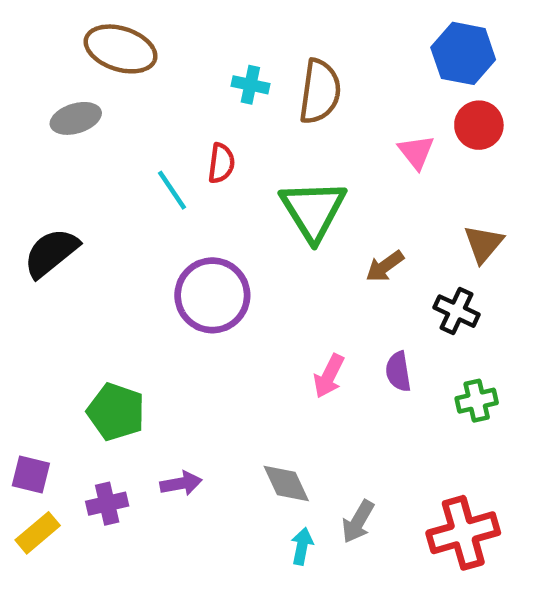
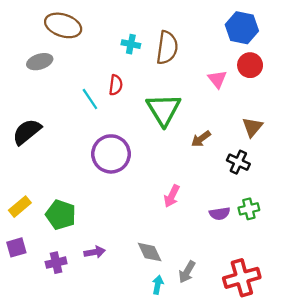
purple semicircle: (398, 372) -> (220, 214), moved, turned -90
purple square: (31, 475) -> (16, 247), turned -30
yellow rectangle: (38, 533) -> (20, 207), moved

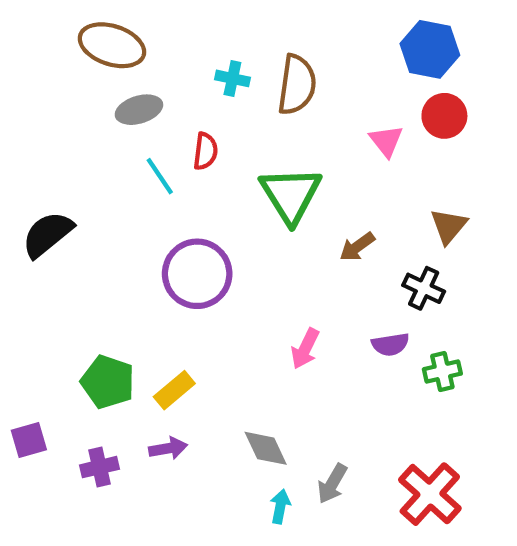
gray ellipse: (40, 62) -> (139, 110), moved
yellow rectangle: (20, 207) -> (174, 390), moved
purple semicircle: (220, 214) -> (390, 344), moved
red cross: (242, 278) -> (430, 494), turned -32

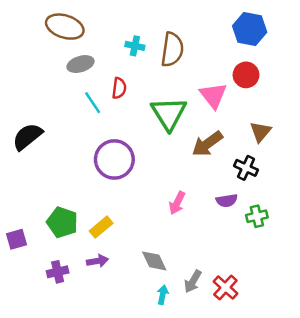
red circle: (444, 116) -> (246, 75), moved
pink triangle: (386, 141) -> (213, 95), moved, size x1.4
brown arrow: (357, 247) -> (207, 144), size x1.5
purple square: (29, 440) -> (16, 239), moved
red cross: (430, 494) -> (225, 288), moved, size x0.7

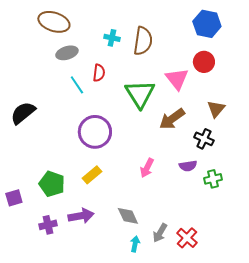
yellow rectangle: (101, 227) -> (92, 175), moved
purple arrow: (97, 261) -> (81, 216), size x1.4

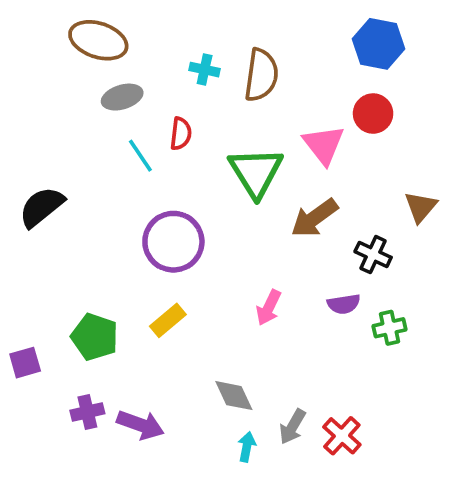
brown triangle: (216, 109) -> (421, 207), moved
purple arrow: (81, 216) -> (140, 425), moved, turned 30

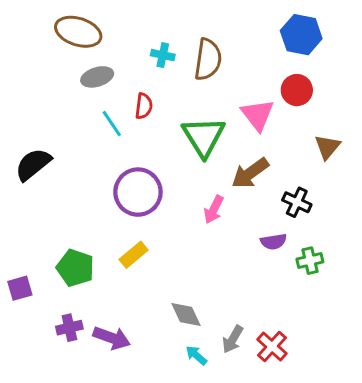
brown triangle: (421, 207) -> (327, 147), moved
pink arrow: (269, 308) -> (214, 210), moved
cyan arrow: (247, 447) -> (196, 355), turned -60

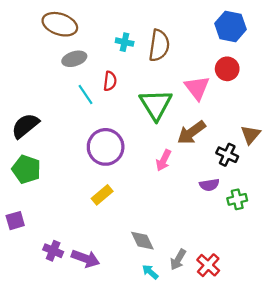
brown triangle: (327, 147) -> (251, 135), moved
green pentagon: (75, 268) -> (26, 169), moved
purple cross: (69, 328) -> (53, 251), turned 36

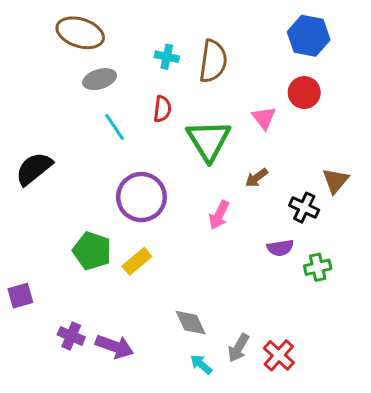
red semicircle: (110, 81) -> (162, 109), moved
pink triangle: (197, 88) -> (264, 118), size x0.7
brown arrow: (191, 132) -> (256, 178), size x0.6
green pentagon: (26, 169) -> (92, 251), moved

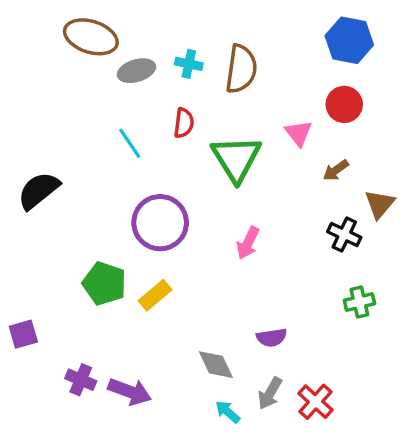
gray ellipse: (100, 79) -> (136, 71), moved
brown arrow: (256, 178) -> (336, 170), moved
purple semicircle: (280, 248) -> (272, 338), moved

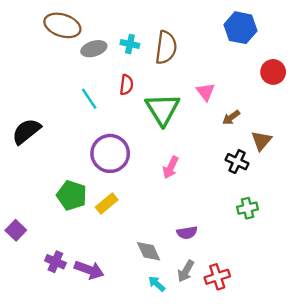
red circle: (344, 104) -> (273, 72), moved
purple square: (23, 334) -> (16, 230), turned -30
red cross: (316, 402) -> (217, 277), turned 30

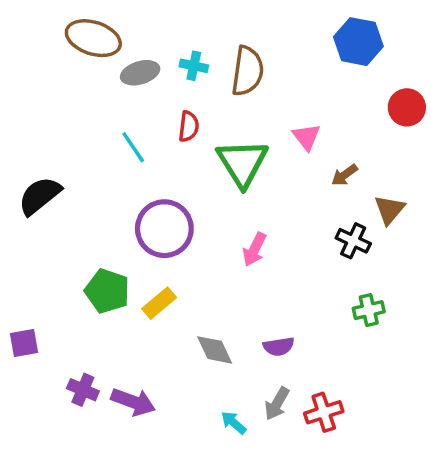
purple square: (16, 230) -> (24, 343), turned 36
gray diamond: (149, 251) -> (215, 350), moved

